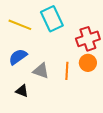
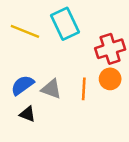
blue semicircle: (18, 57) -> (22, 85), moved

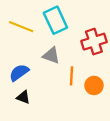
orange circle: (110, 79) -> (94, 85), moved
gray triangle: (51, 89) -> (51, 55), moved

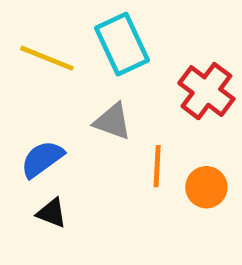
red cross: (94, 42) -> (206, 91), turned -35

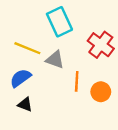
yellow line: (47, 58) -> (27, 48), moved

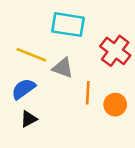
cyan rectangle: (59, 22) -> (68, 25), turned -56
black triangle: (25, 104) -> (29, 119), turned -49

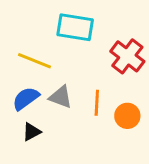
gray triangle: (63, 68) -> (61, 97), moved

